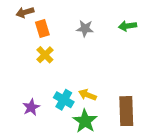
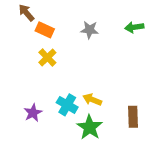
brown arrow: (25, 12) -> (26, 13), turned 66
orange rectangle: (42, 29) -> (45, 30), turned -48
brown rectangle: (126, 111) -> (133, 117), size x0.7

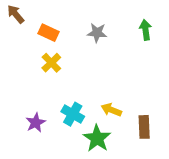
brown arrow: (26, 13) -> (16, 14), moved
green arrow: (134, 27) -> (146, 30), turned 90
yellow arrow: (92, 100) -> (111, 110), moved

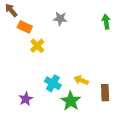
orange rectangle: (48, 33) -> (25, 27), moved
gray star: (97, 33) -> (60, 19), moved
purple star: (36, 123) -> (26, 99), moved

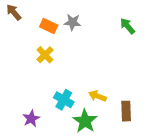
green arrow: (106, 22) -> (127, 26), turned -32
orange rectangle: (25, 27) -> (49, 26), moved

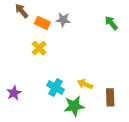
brown arrow: (14, 12) -> (22, 11), moved
purple star: (31, 119) -> (14, 93), moved
green star: (85, 121) -> (74, 106), turned 30

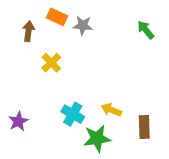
brown arrow: (22, 11) -> (28, 31), moved, turned 48
orange rectangle: (42, 23) -> (57, 17), moved

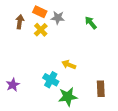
green arrow: (146, 30) -> (91, 23), moved
yellow cross: (51, 63) -> (41, 30), moved
yellow arrow: (111, 110) -> (69, 65), moved

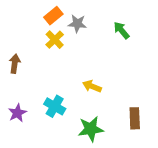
orange rectangle: (40, 12) -> (53, 16), turned -64
brown arrow: (20, 22) -> (15, 64), moved
cyan cross: (51, 80) -> (55, 106), moved

